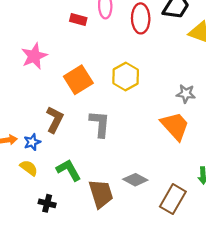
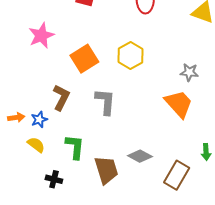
green L-shape: (69, 170) -> (75, 147), turned 35

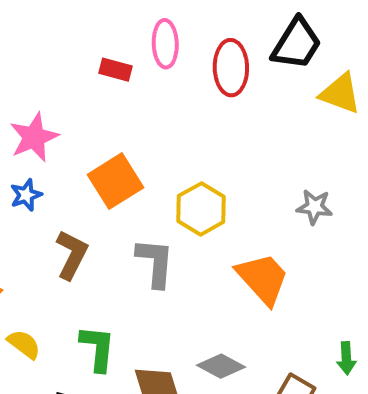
yellow hexagon: (130, 56) -> (201, 209), moved
orange trapezoid: (179, 104) -> (263, 279), moved
blue star: (39, 119) -> (26, 195), moved

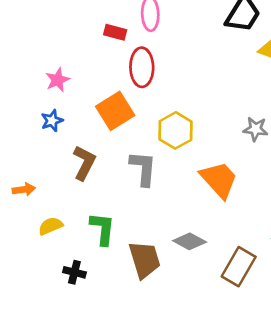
red ellipse: (231, 68) -> (142, 67), moved
pink star: (34, 137) -> (58, 80), size x0.7
yellow semicircle: (24, 344) -> (51, 226), turned -60

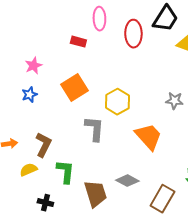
red rectangle: (115, 32) -> (78, 42), moved
red ellipse: (142, 67) -> (133, 34), moved
brown L-shape: (84, 163) -> (43, 145), moved

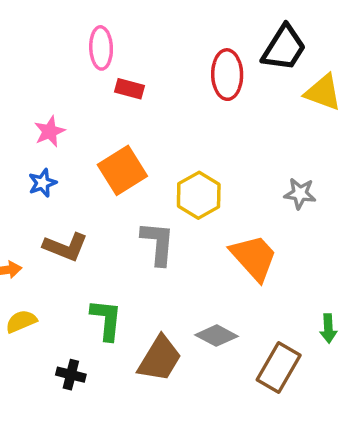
pink ellipse: (99, 19) -> (101, 48), moved
brown L-shape: (43, 145) -> (66, 247), moved, turned 85
yellow semicircle: (28, 170) -> (21, 321), moved
brown trapezoid: (95, 194) -> (160, 359), turned 48

